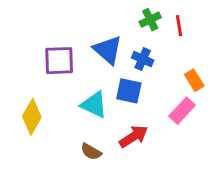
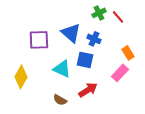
red line: (179, 26) -> (118, 17), turned -32

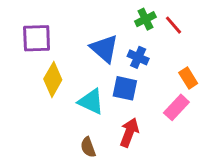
purple square: (39, 40) -> (37, 38), moved
yellow diamond: (21, 77) -> (53, 79), moved
red arrow: (88, 90) -> (129, 132), turned -36
brown semicircle: (60, 100) -> (88, 147), turned 40

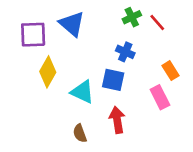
blue triangle: (104, 49) -> (72, 24), moved
pink rectangle: (176, 107) -> (160, 97), turned -70
red arrow: (129, 132) -> (117, 120), turned -30

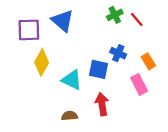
blue cross: (125, 52) -> (118, 53), moved
brown semicircle: (80, 133) -> (69, 116), turned 105

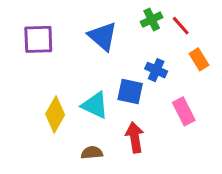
blue triangle: (63, 21) -> (103, 36), moved
orange rectangle: (148, 61) -> (199, 59), moved
yellow diamond: (42, 62) -> (55, 114), moved

